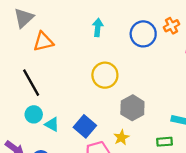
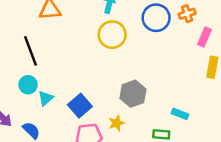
yellow circle: (105, 75) -> (112, 35), moved
cyan triangle: (52, 124) -> (46, 98), turned 42

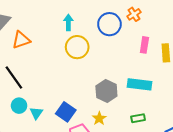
pink rectangle: (205, 37) -> (144, 45), moved
cyan rectangle: (180, 114) -> (140, 84), moved, size x1.6

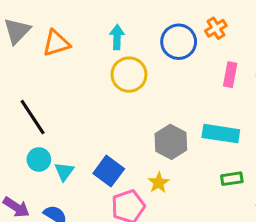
orange triangle: (21, 40) -> (56, 43), moved
green rectangle: (138, 118) -> (232, 179), moved

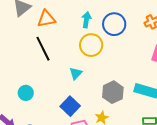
blue circle: (179, 42) -> (114, 24), moved
black line: (33, 117) -> (43, 49), moved
cyan triangle: (64, 171) -> (76, 73), moved

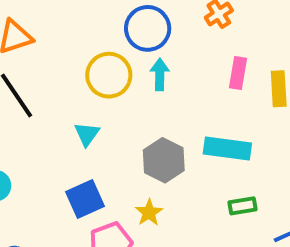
cyan arrow: (86, 20) -> (160, 74), moved
blue square: (70, 106) -> (85, 199), turned 30

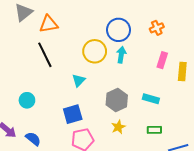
cyan rectangle: (227, 148) -> (151, 99), size x0.7
yellow star: (149, 213) -> (118, 127), moved

